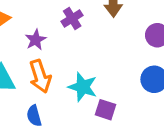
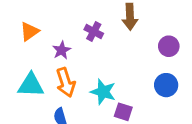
purple cross: (72, 18) -> (94, 31), turned -30

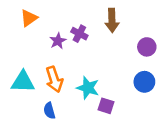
orange triangle: (29, 31) -> (29, 18), moved
purple star: (62, 50) -> (58, 41), moved

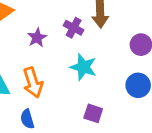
purple cross: (79, 34) -> (74, 28), moved
cyan star: (88, 88) -> (83, 67), moved

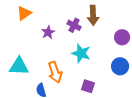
orange arrow: (33, 83) -> (55, 72), moved

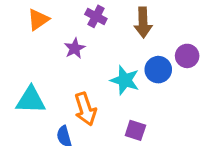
purple cross: (74, 25) -> (96, 16), moved
blue circle: (120, 66) -> (158, 70), moved

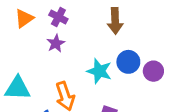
purple cross: (96, 16) -> (58, 17), moved
purple circle: (187, 56) -> (153, 71), moved

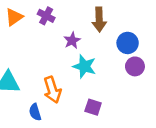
purple star: (56, 43) -> (72, 40), moved
blue circle: (128, 62) -> (128, 43), moved

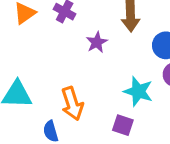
cyan star: (84, 66) -> (138, 91), moved

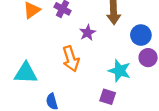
orange arrow: (72, 104) -> (71, 59), moved

